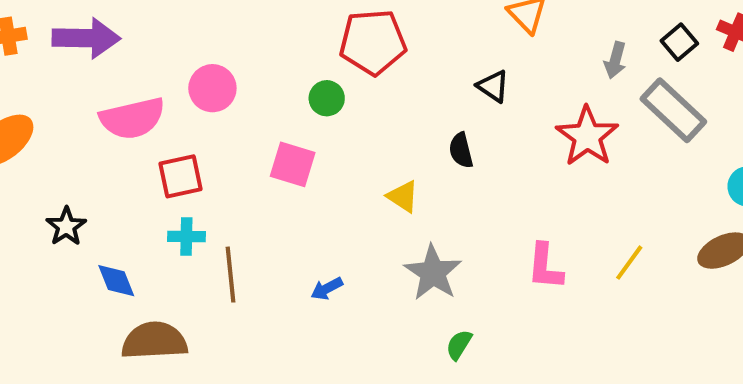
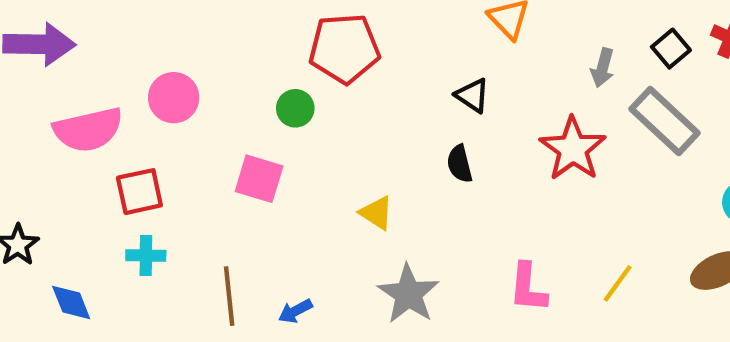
black semicircle: (461, 150) -> (460, 164), moved
brown line: (231, 275) -> (229, 296), moved

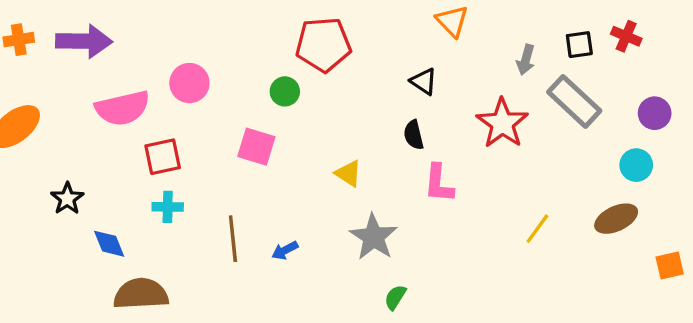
black square: (671, 49) -> (579, 45), turned 32
pink L-shape: (528, 288) -> (439, 183), moved

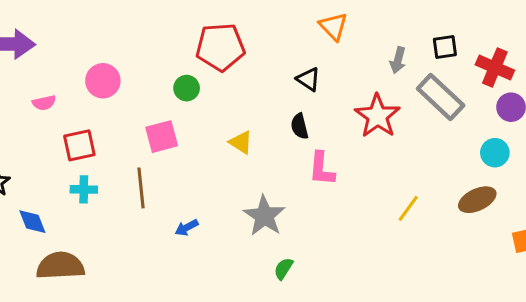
red cross: (626, 36) -> (495, 68), moved, size x1.4
pink semicircle: (122, 108) -> (44, 103), size x0.5
pink square: (256, 147) -> (162, 137), turned -32
yellow triangle: (348, 173) -> (241, 142), moved
brown line: (233, 239) -> (141, 188), moved

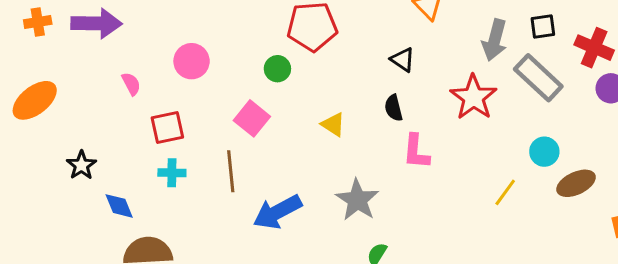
gray arrow: (398, 60) -> (495, 40), size x1.5
pink semicircle: (44, 103) -> (131, 84), turned -105
pink square: (162, 137) -> (252, 118), turned -36
cyan circle: (495, 153) -> (544, 152), moved
blue arrow: (187, 228) -> (277, 212), size x2.0

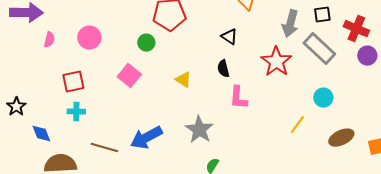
pink semicircle: (131, 84) -> (49, 40), moved, turned 42
brown line: (231, 171) -> (104, 148), moved, turned -68
brown ellipse: (576, 183) -> (341, 138), moved

